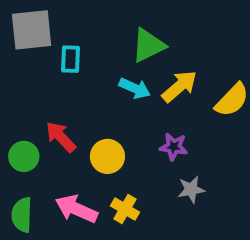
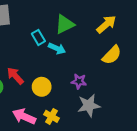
cyan rectangle: (71, 59) -> (38, 37), moved, turned -32
yellow arrow: (179, 86) -> (106, 24), moved
gray star: (191, 190) -> (89, 105), size x1.5

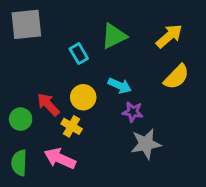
cyan arrow: (57, 48) -> (120, 86), moved
yellow circle: (42, 87) -> (83, 97), moved
yellow cross: (51, 116) -> (72, 126), moved

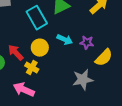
cyan rectangle: (79, 54) -> (37, 18), size x1.6
yellow semicircle: (176, 77) -> (104, 58), moved
purple star: (133, 112) -> (87, 43), moved

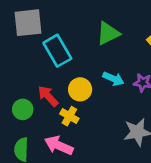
cyan rectangle: (37, 18) -> (57, 51), moved

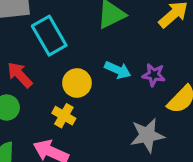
red arrow: (48, 96) -> (20, 75), moved

